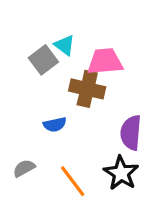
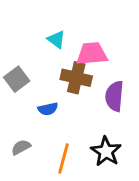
gray square: (43, 60) -> (17, 79), moved
purple semicircle: (131, 133) -> (114, 96), moved
orange line: (73, 181) -> (63, 159), turned 52

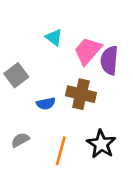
pink trapezoid: (92, 54) -> (88, 51), turned -44
brown cross: (76, 78) -> (81, 94), moved
purple semicircle: (114, 96) -> (109, 60), moved

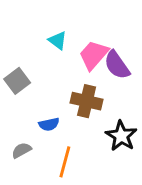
purple semicircle: (109, 60) -> (117, 65), turned -40
blue semicircle: (46, 104) -> (49, 124), moved
black star: (101, 144) -> (121, 136), moved

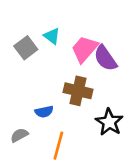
gray square: (17, 81) -> (26, 48), moved

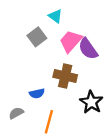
cyan triangle: (52, 36) -> (55, 16), moved
gray square: (26, 48) -> (37, 37), moved

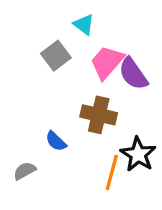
blue semicircle: (37, 93) -> (56, 141), turned 56
orange line: (49, 122) -> (112, 172), moved

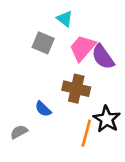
gray square: (56, 56) -> (43, 43), turned -30

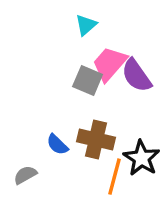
cyan triangle: (65, 19) -> (86, 25), turned 42
gray square: (43, 43) -> (88, 81), moved
brown cross: (76, 89) -> (96, 140), moved

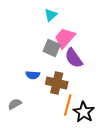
purple semicircle: (136, 75) -> (74, 58), moved
blue semicircle: (57, 145) -> (33, 75), moved, turned -40
black star: (142, 158) -> (84, 112), moved

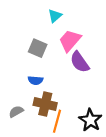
gray square: (52, 48) -> (38, 48), moved
brown cross: (57, 83) -> (45, 104), moved
orange line: (68, 105) -> (57, 121), moved

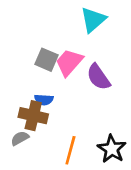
cyan triangle: (55, 16) -> (93, 20), moved, size x1.5
pink trapezoid: (70, 41) -> (69, 62), moved
brown cross: (45, 104) -> (33, 116), moved

